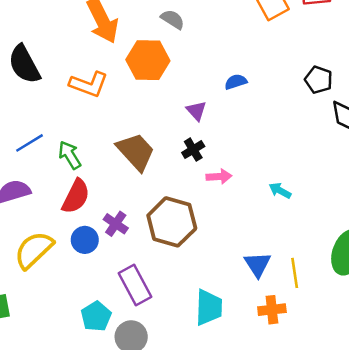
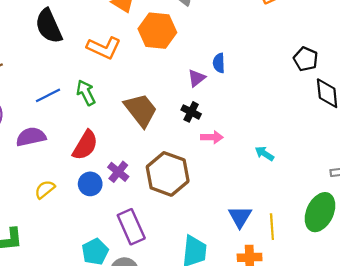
blue semicircle: (236, 82) -> (219, 63), moved, turned -78
purple triangle: (196, 111) -> (196, 78), turned 30
black cross: (193, 150) -> (191, 112), turned -36
green arrow: (70, 155) -> (86, 93), moved
yellow semicircle: (34, 250) -> (45, 189), size x0.6

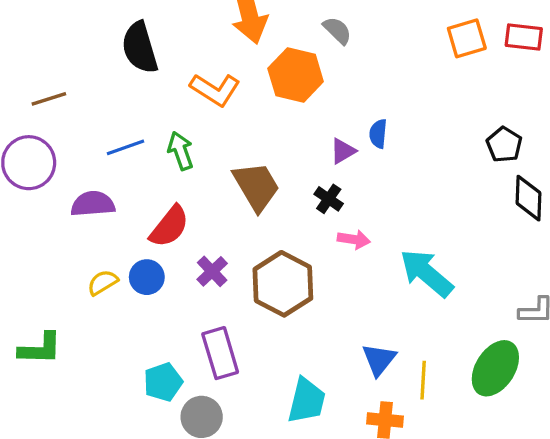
cyan arrow: (264, 154) -> (426, 273), size x2.0
blue circle: (90, 184) -> (147, 277), moved

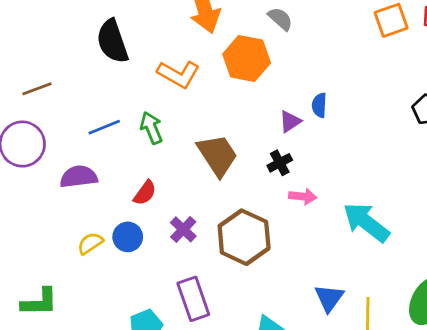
black cross: (329, 199) -> (280, 163), turned 30
red semicircle: (169, 226) -> (145, 193), size x0.7

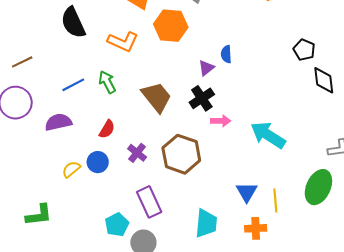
black cross: (280, 163) -> (202, 98), size x1.4

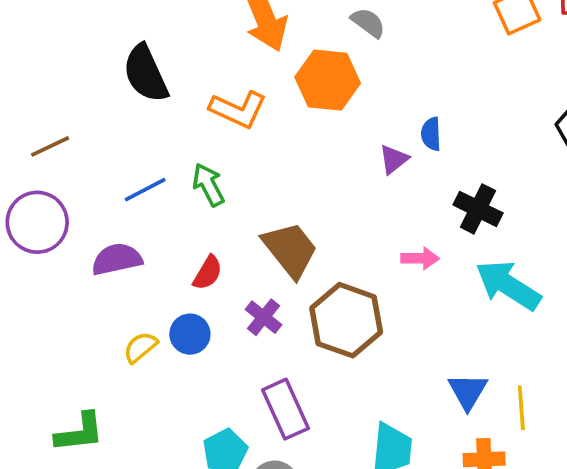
brown trapezoid: (157, 97) -> (290, 250), moved
black cross: (202, 98) -> (478, 209), moved, turned -30

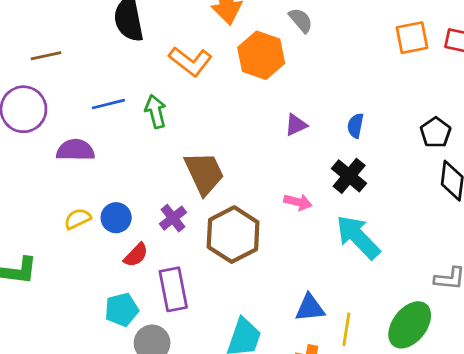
blue semicircle: (431, 134) -> (355, 126), moved
red semicircle: (208, 273) -> (136, 255), moved
blue triangle: (468, 391) -> (310, 308), turned 40

